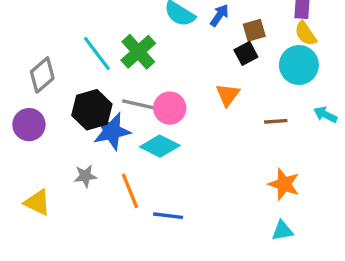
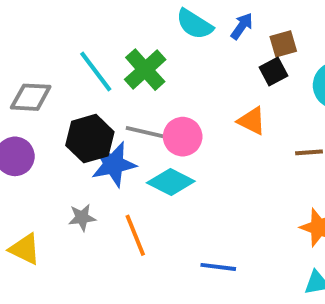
gray diamond: (42, 75) -> (31, 97), turned 44
orange triangle: (228, 95) -> (252, 121), turned -40
blue line: (168, 216) -> (218, 267), moved

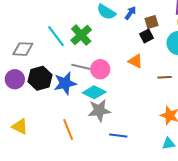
black hexagon: (90, 139) -> (40, 78), moved
gray star: (82, 218) -> (99, 110), moved, size x1.6
orange line: (135, 235) -> (68, 130), moved

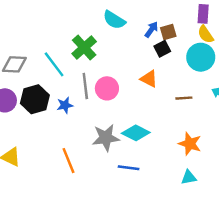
blue arrow: (130, 13) -> (151, 30), moved
cyan line: (56, 36) -> (54, 64), moved
gray line: (82, 67) -> (85, 86), turned 70
blue star: (65, 83) -> (65, 105), size x0.6
cyan diamond: (94, 92) -> (136, 133), moved

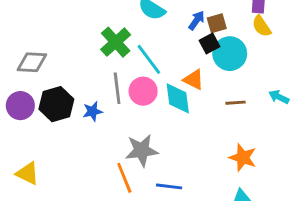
cyan circle: (201, 57) -> (230, 54), moved
cyan line: (54, 64) -> (149, 59), moved
cyan diamond: (136, 133) -> (178, 98), moved, turned 56
orange line: (68, 161) -> (124, 178), moved

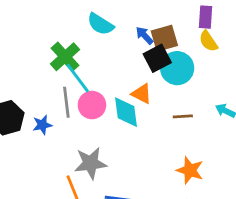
blue arrow: (197, 20) -> (144, 35), turned -78
brown square: (217, 23) -> (164, 38), size x1.4
black square: (210, 43) -> (157, 58), size x1.4
cyan line: (149, 59) -> (78, 78), moved

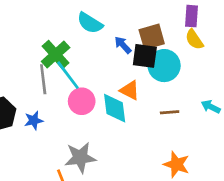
blue arrow: (144, 35) -> (123, 45), moved
black square: (157, 58) -> (145, 56), turned 36
gray line: (66, 102) -> (43, 79), moved

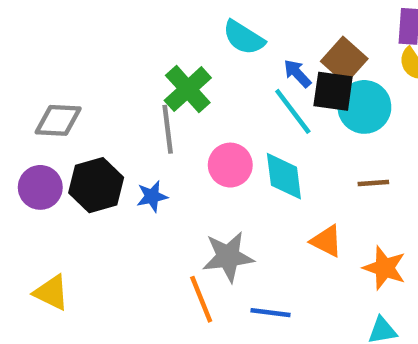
brown square: (152, 37) -> (344, 60), turned -32
cyan line: (68, 75) -> (293, 111), moved
orange triangle: (130, 90) -> (326, 241), moved

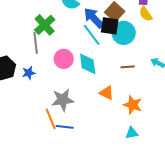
blue arrow: (297, 73) -> (94, 18), size x1.6
blue line: (270, 313) -> (65, 127), moved

